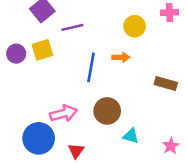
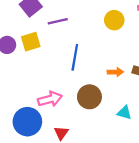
orange arrow: (121, 57) -> (115, 72), moved
cyan triangle: (131, 136) -> (124, 113), moved

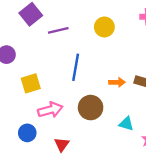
yellow circle: (114, 20) -> (104, 27), moved
yellow square: (31, 42) -> (31, 83), moved
blue circle: (27, 122) -> (27, 133), size x0.6

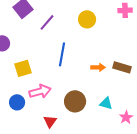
purple line: (58, 30) -> (47, 22), turned -36
brown circle: (91, 108) -> (75, 101), moved
blue circle: (27, 133) -> (17, 102), moved

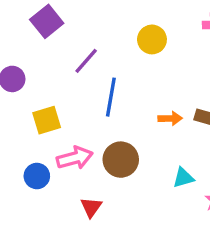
purple line: (47, 22) -> (86, 61), moved
brown circle: (75, 101) -> (121, 160), moved
cyan triangle: (106, 103) -> (183, 178), turned -32

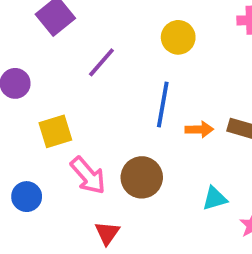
blue line: (111, 97) -> (163, 104), moved
pink arrow: (75, 158) -> (88, 175), turned 64
blue circle: (37, 176) -> (27, 197), moved

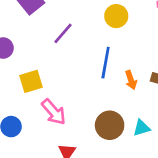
orange arrow: (199, 129) -> (131, 80), turned 72
brown circle: (142, 177) -> (110, 125), moved

